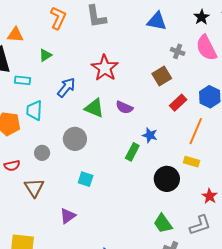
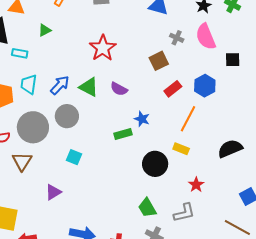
blue arrow: (66, 87) -> (60, 85), moved
green rectangle: (132, 152) -> (123, 134), turned 42
gray circle: (42, 153) -> (33, 127), size x2.0

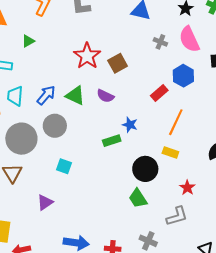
brown square: (159, 61) -> (118, 63), moved
blue hexagon: (205, 86) -> (183, 76), moved
green trapezoid: (147, 208) -> (138, 198), moved

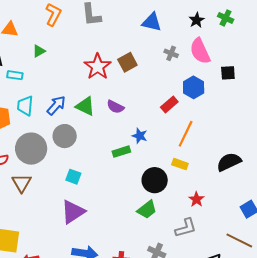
brown square: (118, 63) -> (127, 62), moved
green trapezoid: (138, 198) -> (147, 210), turned -95
purple triangle: (45, 202) -> (73, 212), moved, size x1.5

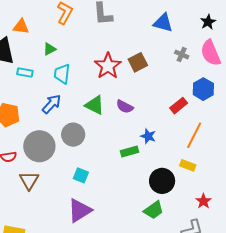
blue arrow: (56, 105) -> (52, 104), moved
cyan trapezoid: (25, 106) -> (62, 74), moved

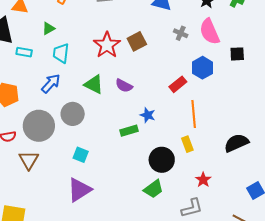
orange line: (194, 135) -> (194, 114), turned -32
yellow rectangle: (188, 165) -> (187, 144), turned 49

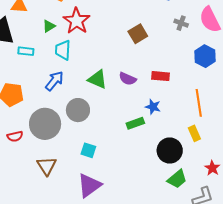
red star: (107, 45) -> (77, 21), moved
red rectangle: (178, 84) -> (160, 76), moved, turned 48
brown triangle: (29, 160) -> (47, 166), moved
green trapezoid: (153, 189) -> (177, 179), moved

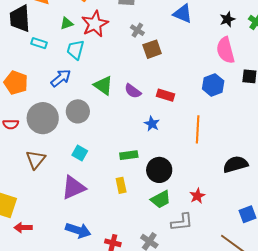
gray cross: (181, 23) -> (137, 30), moved
green rectangle: (135, 123) -> (129, 155), moved
yellow rectangle: (194, 133) -> (121, 185), moved

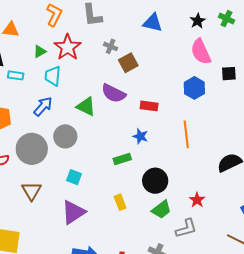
purple semicircle: (133, 91) -> (114, 93), moved, size x1.4
green rectangle: (129, 155) -> (122, 159), moved

